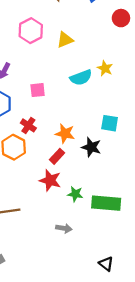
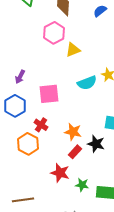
pink hexagon: (31, 31) -> (54, 33), moved
pink square: (38, 90) -> (49, 94), size x1.5
red rectangle: (57, 156) -> (75, 152), moved

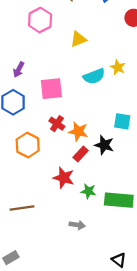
pink hexagon: (54, 33) -> (40, 20), moved
red cross: (41, 125) -> (57, 124), moved

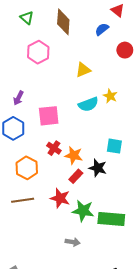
yellow triangle: (78, 39) -> (83, 70), moved
green star: (88, 191) -> (83, 211), size x1.5
brown line: (22, 208) -> (23, 200), moved

